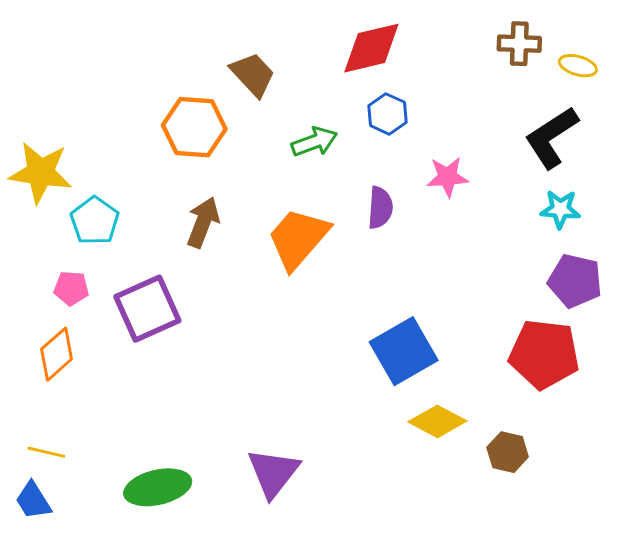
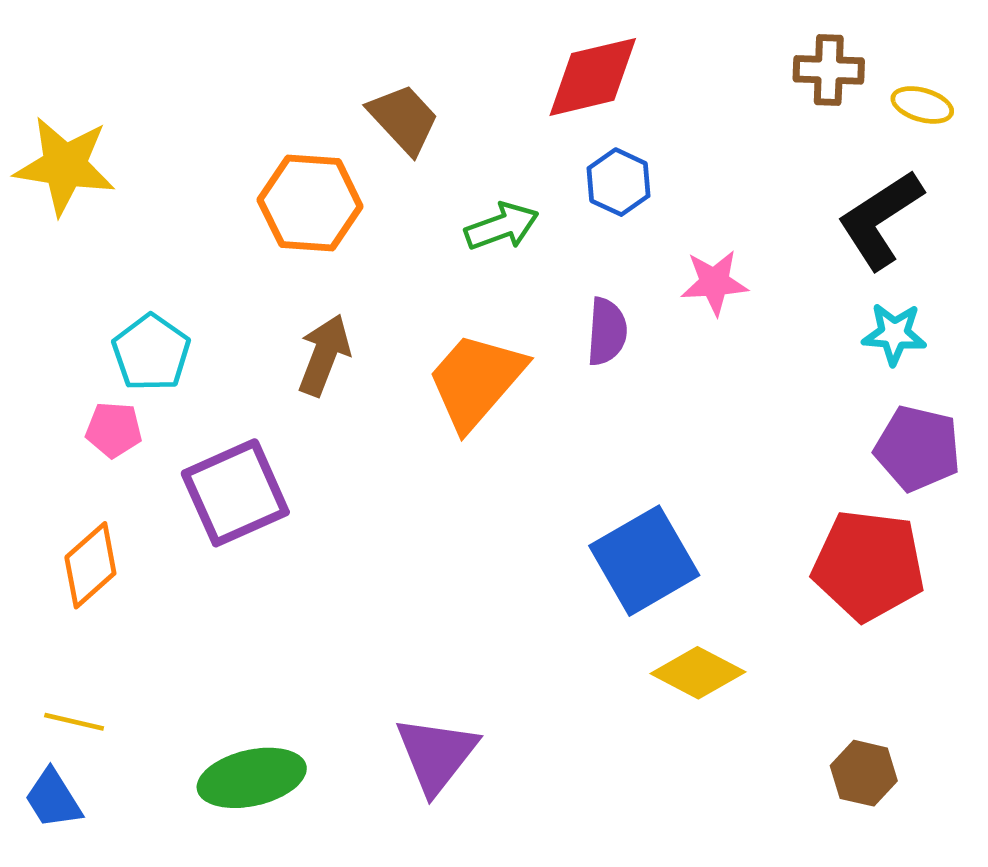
yellow star: (41, 173) -> (65, 166), moved
pink pentagon: (71, 288) -> (114, 430), moved
brown hexagon: (508, 452) -> (864, 773), moved

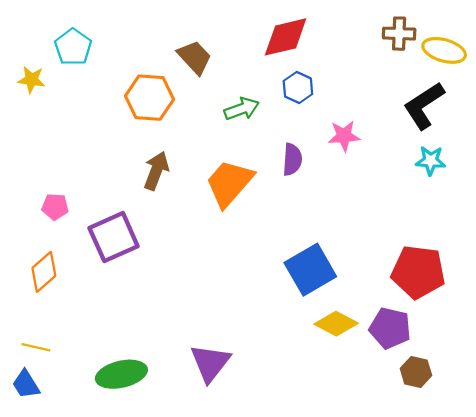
yellow ellipse: (922, 105) -> (444, 50), size x1.5
yellow star: (65, 166) -> (31, 80), size x0.6
cyan pentagon: (151, 353) -> (73, 47), moved
purple pentagon: (918, 448) -> (390, 328), moved

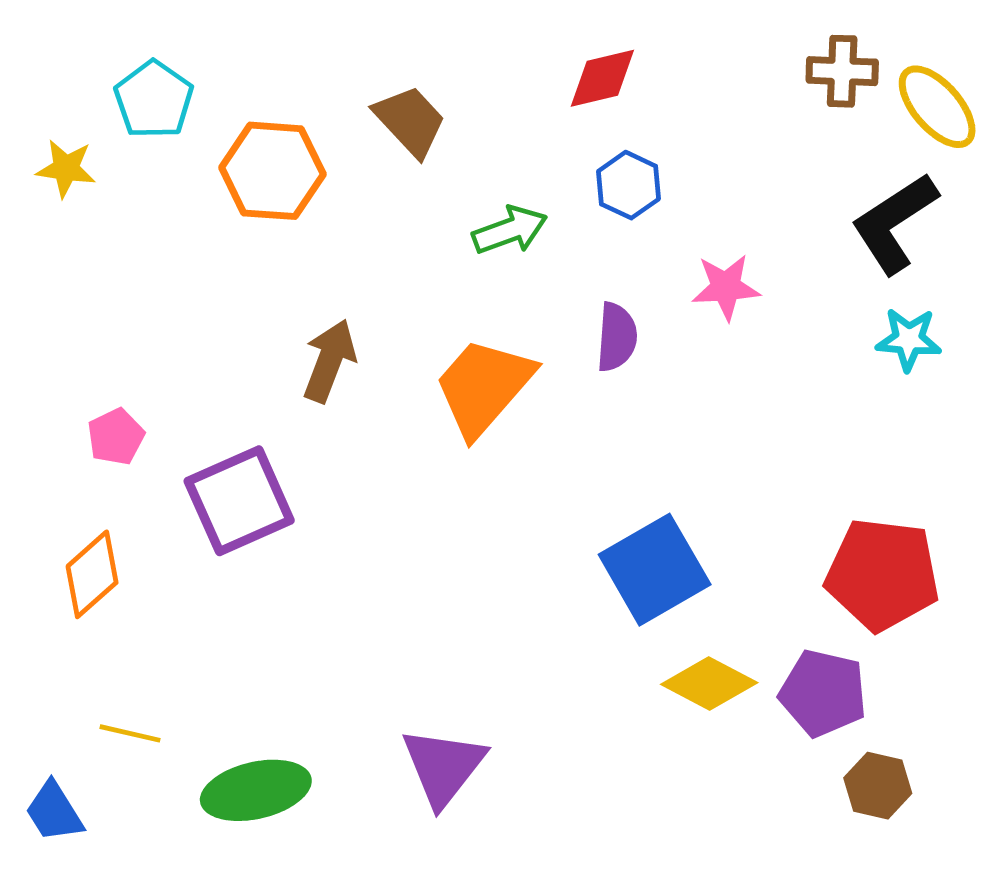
red diamond: (286, 37) -> (602, 78), size x0.7
yellow ellipse: (444, 50) -> (937, 107), turned 33
orange hexagon: (150, 98) -> (272, 171), moved
pink pentagon: (55, 207) -> (116, 437), turned -30
yellow line: (36, 347) -> (130, 733), moved

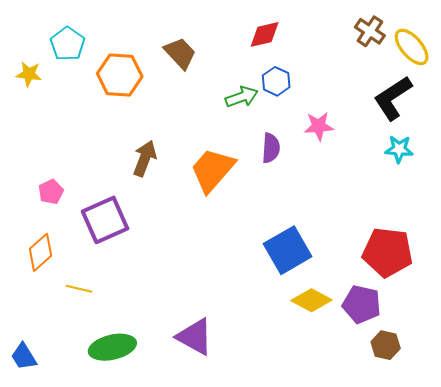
brown cross: (842, 71) -> (370, 31), turned 32
green arrow: (510, 230) -> (242, 97), moved
yellow line: (130, 733) -> (79, 289), moved
purple triangle: (443, 767) -> (195, 337), turned -39

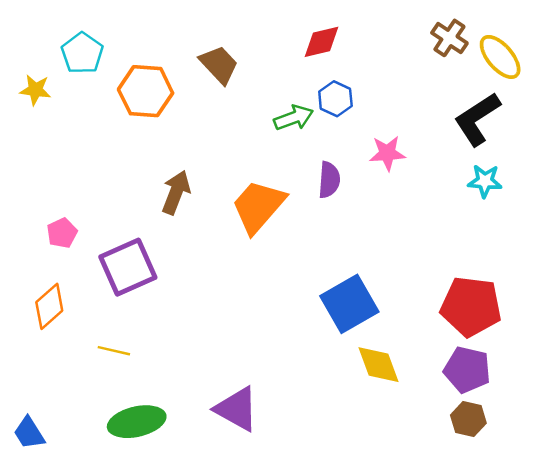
yellow line: (79, 289) -> (114, 351), moved
yellow diamond: (311, 300) -> (379, 365), turned 42
purple pentagon: (362, 304) -> (467, 370), moved

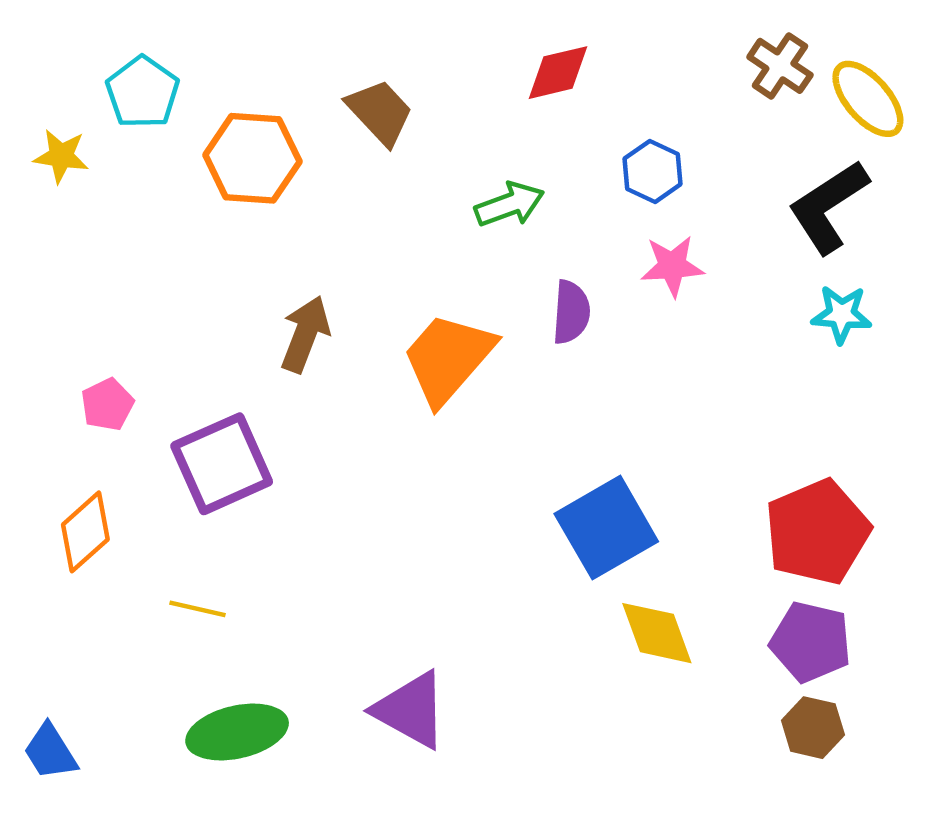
blue hexagon: (335, 99) -> (652, 171), moved
red pentagon: (471, 306) -> (817, 532), turned -30

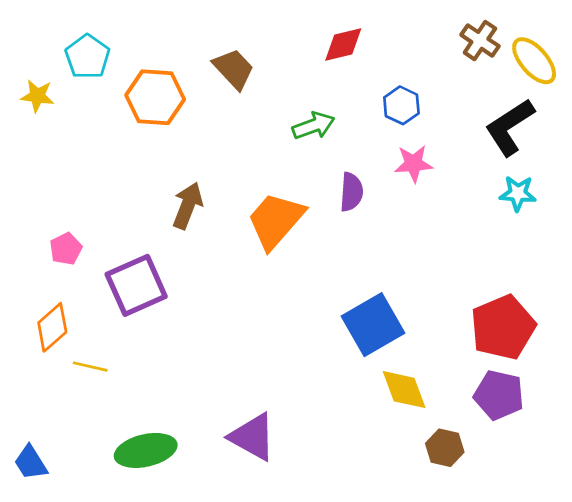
yellow line: (197, 609) -> (90, 367), moved
brown hexagon: (813, 728) -> (445, 448), moved

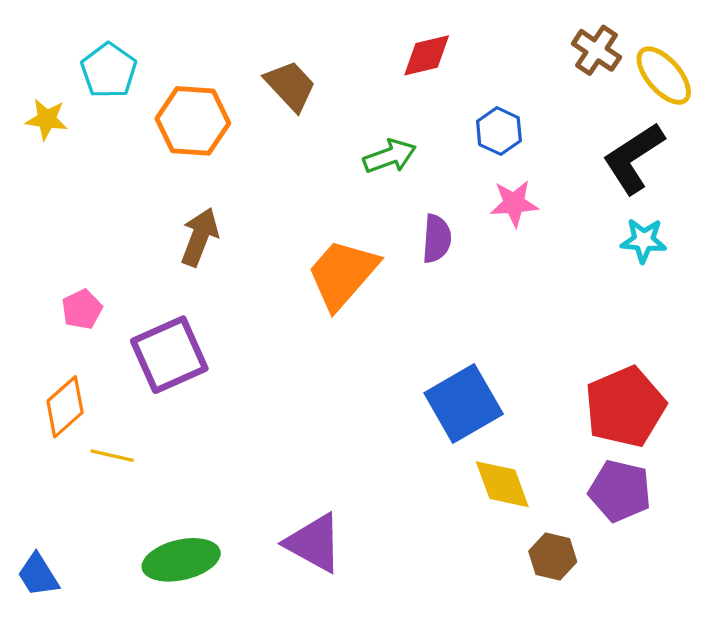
brown arrow: (188, 206) -> (200, 237), moved

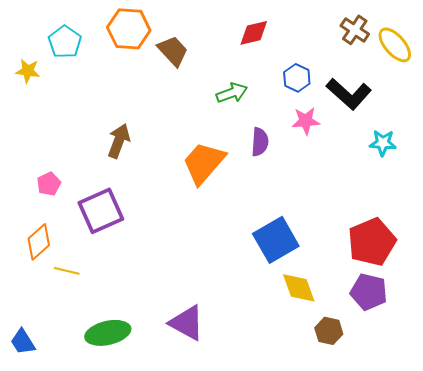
orange hexagon: (193, 121) -> (129, 29), moved
black L-shape: (633, 158) -> (349, 94), moved, turned -105

